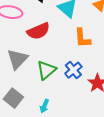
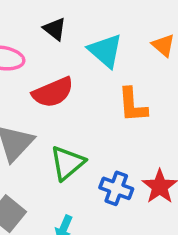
blue cross: (73, 70) -> (116, 188), moved, turned -30

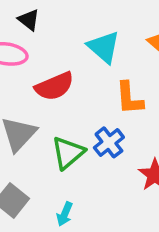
black triangle: (55, 29) -> (29, 20), moved
blue cross: (116, 188) -> (109, 142), moved, turned 32

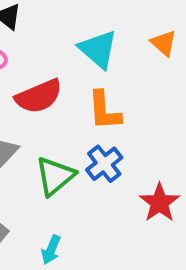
orange L-shape: (129, 98) -> (104, 111), moved

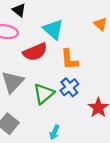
cyan triangle: (98, 49) -> (53, 29), moved
cyan arrow: (51, 250) -> (54, 132), moved

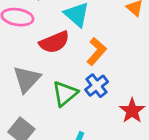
orange L-shape: (69, 59) -> (97, 51), turned -135

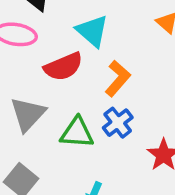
green triangle: (65, 94) -> (77, 133), turned 44

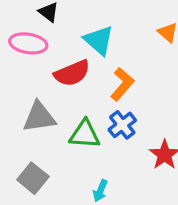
gray triangle: (28, 114) -> (39, 117), turned 39

